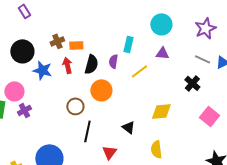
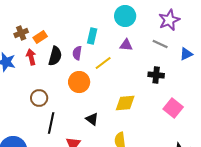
orange rectangle: (76, 45) -> (40, 37), turned -32
gray line: (202, 59) -> (160, 44), moved
black cross: (192, 83) -> (156, 75), turned -35
orange circle: (101, 90) -> (79, 82), moved

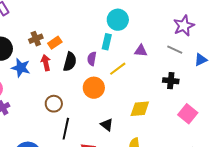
cyan circle: (125, 16) -> (118, 20), moved

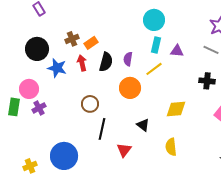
cyan rectangle: (107, 42) -> (156, 45), moved

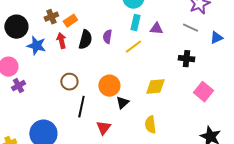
orange circle: (130, 88) -> (109, 86), moved
black triangle: (143, 125) -> (122, 103), turned 40

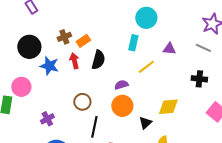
cyan rectangle: (135, 23) -> (133, 43), moved
purple semicircle: (107, 37) -> (121, 85), moved, turned 64
purple cross: (18, 86) -> (47, 119), moved
black triangle: (122, 103) -> (145, 123), moved

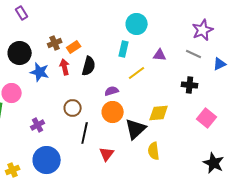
black triangle: (145, 123) -> (136, 129), size x1.6

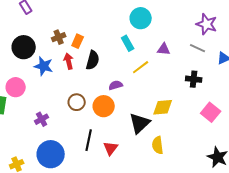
purple star: (203, 30) -> (207, 24), turned -30
orange rectangle: (74, 47) -> (78, 41), turned -32
cyan rectangle: (124, 49) -> (128, 43), turned -42
orange circle: (113, 112) -> (104, 106), moved
black line: (85, 133) -> (89, 140), moved

